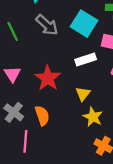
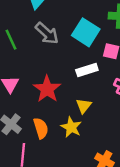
yellow star: (93, 117) -> (71, 127), moved

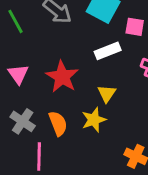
yellow star: (71, 127) -> (94, 120), turned 30

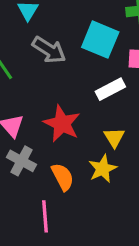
gray cross: (23, 121) -> (22, 161), moved

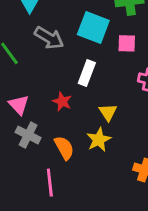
white rectangle: (110, 89) -> (87, 73), moved, turned -40
red star: (62, 124) -> (62, 102), size x0.6

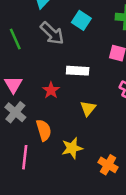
cyan square: (93, 28) -> (81, 20), moved, size x0.7
white rectangle: (87, 73) -> (78, 71), turned 60
yellow star: (99, 140) -> (72, 148), moved

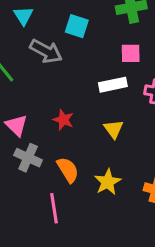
white rectangle: (78, 71) -> (113, 85), moved

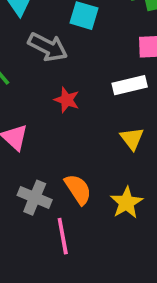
red star: (63, 120) -> (67, 100), moved
gray cross: (28, 158) -> (35, 198), moved

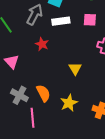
gray arrow: (48, 47) -> (35, 14), turned -95
white rectangle: (130, 85) -> (61, 21), moved

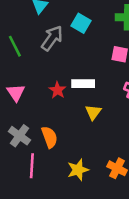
white rectangle: (61, 21) -> (83, 84), moved
red star: (42, 44) -> (57, 90), moved
yellow star: (69, 103) -> (78, 170), moved

